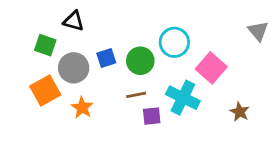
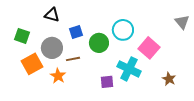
green square: (45, 45) -> (22, 36), moved
blue square: (106, 58) -> (76, 32), moved
brown line: (136, 95) -> (73, 59), moved

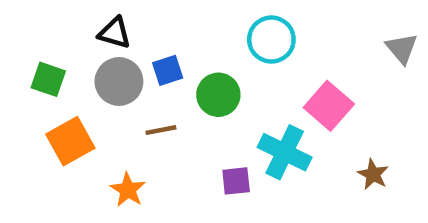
cyan circle: (123, 30) -> (271, 40), moved
gray circle: (52, 48) -> (119, 82), moved
orange star: (58, 76) -> (128, 190), moved

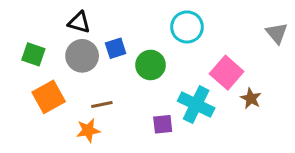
brown line: (161, 130) -> (102, 105), moved
brown star: (373, 174) -> (251, 98), moved
orange star: (128, 190) -> (88, 130), turned 30

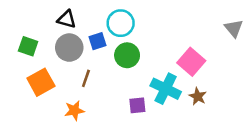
cyan circle: (187, 27) -> (121, 23), moved
brown star: (251, 98) -> (198, 96), moved
brown line: (102, 105) -> (86, 78), moved, turned -60

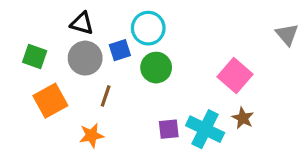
cyan cross: (166, 89) -> (205, 129), moved

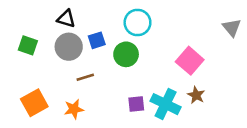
cyan circle: (148, 28) -> (137, 22), moved
brown line: (106, 96) -> (85, 77), turned 54
orange square: (50, 101) -> (34, 103), moved

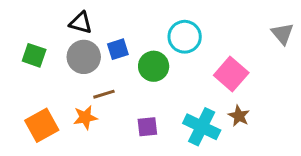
cyan circle: (137, 22) -> (185, 37), moved
purple square: (136, 104) -> (147, 127), moved
orange star: (74, 109) -> (85, 117), moved

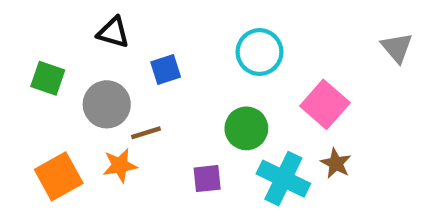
gray circle: (84, 57) -> (107, 104), moved
green circle: (154, 66) -> (246, 128), moved

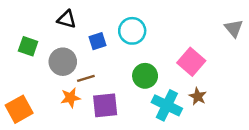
cyan circle: (259, 52) -> (132, 31), moved
orange square: (59, 176) -> (19, 109), moved
purple square: (207, 179) -> (105, 105), moved, size x1.5

